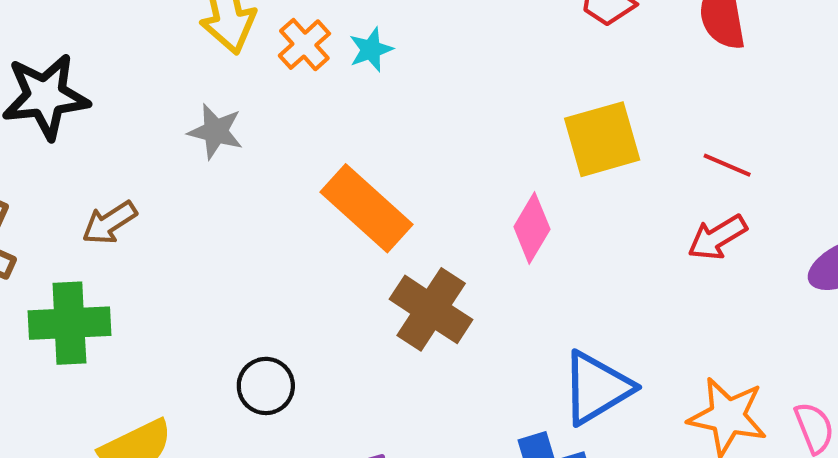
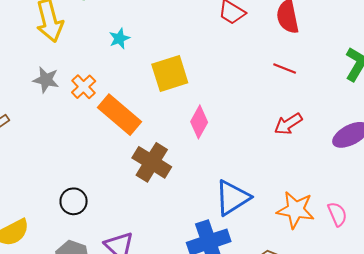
orange cross: (304, 45) -> (84, 87), moved
yellow square: (602, 139) -> (170, 73), moved
red line: (727, 165) -> (285, 68), moved

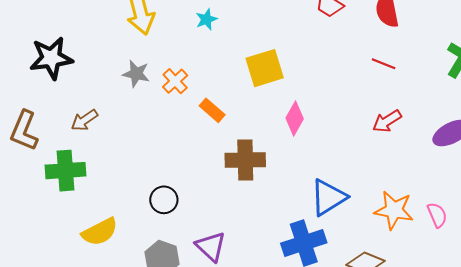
cyan star: (119, 38) -> (206, 19), moved
orange rectangle: (119, 115) -> (212, 110), size x0.6
brown cross: (152, 162) -> (245, 160), turned -33

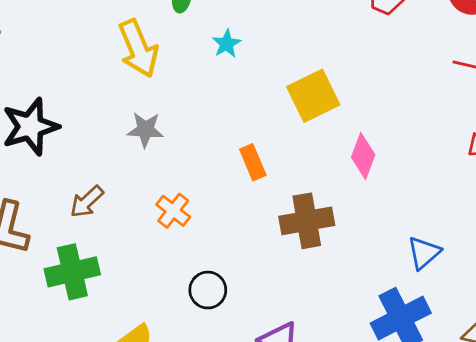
orange cross: (175, 81) -> (173, 211), moved
orange rectangle: (212, 110) -> (253, 162), turned 35
blue triangle: (328, 197) -> (424, 253), size x0.7

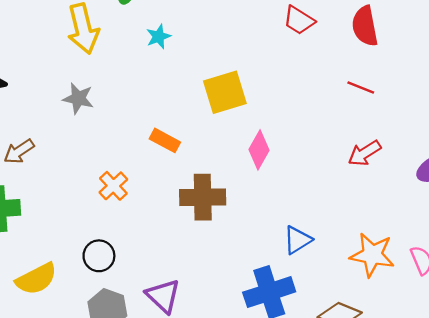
orange rectangle: (253, 162) -> (165, 140), turned -48
orange cross: (173, 211) -> (113, 186), moved
black circle: (208, 290) -> (99, 256), moved

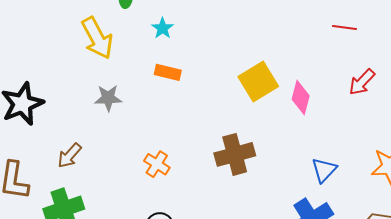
yellow square: (225, 92) -> (258, 81), moved
orange rectangle: (165, 140) -> (168, 72), moved
pink diamond: (259, 150) -> (301, 97), moved

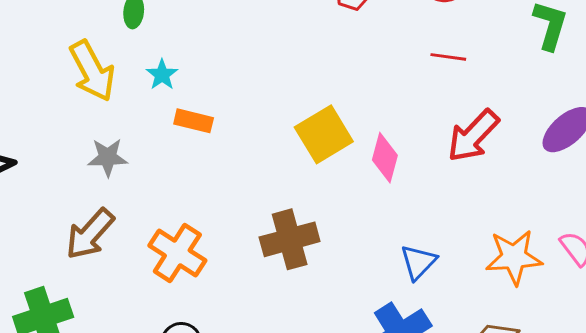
cyan star: (163, 28) -> (162, 75), moved
red arrow: (362, 82) -> (473, 136), size x1.4
brown arrow: (70, 156) -> (90, 234), moved, size x1.4
orange cross: (157, 164) -> (177, 253), size x1.5

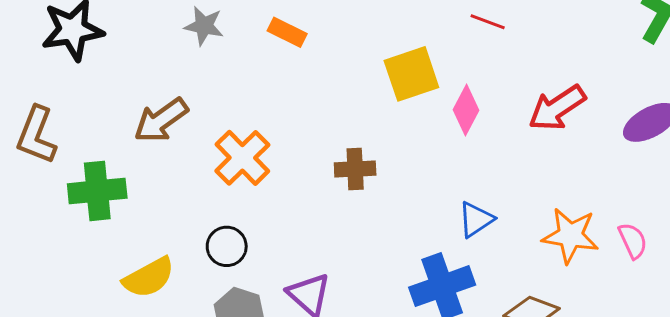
red line: (448, 57) -> (488, 22), moved
gray star: (108, 157) -> (204, 26), moved
brown cross: (290, 239) -> (355, 169), size x0.7

